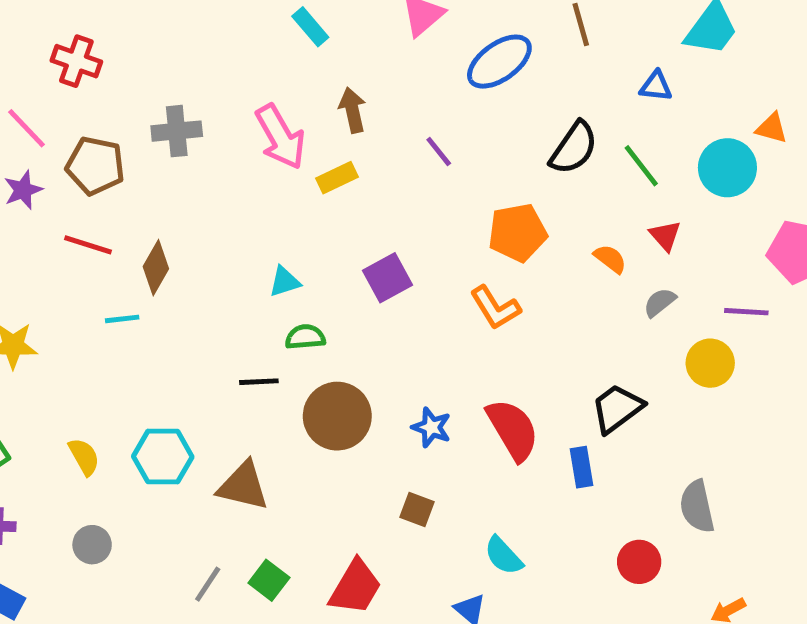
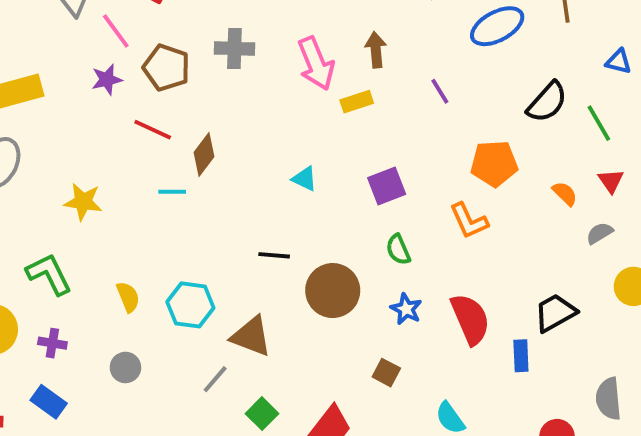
cyan triangle: (285, 282) -> (305, 179), turned 36
green semicircle: (305, 337) -> (398, 250), moved, turned -116
gray line: (208, 584) -> (215, 379), moved

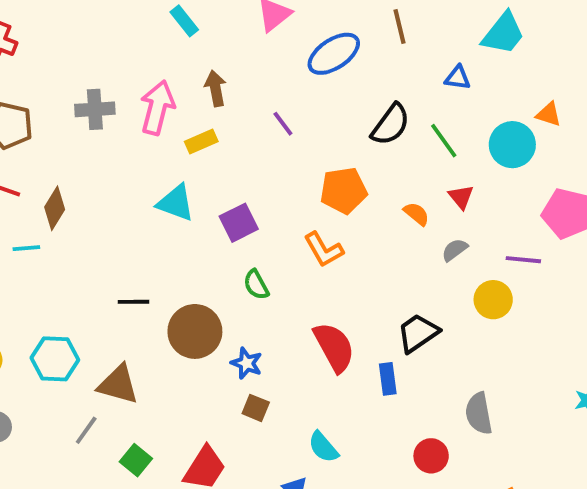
gray cross: (234, 49) -> (95, 109), moved
pink arrow: (316, 64) -> (157, 108), turned -138
cyan triangle: (305, 179) -> (176, 203), moved, size x1.5
blue star: (406, 309) -> (247, 363), moved

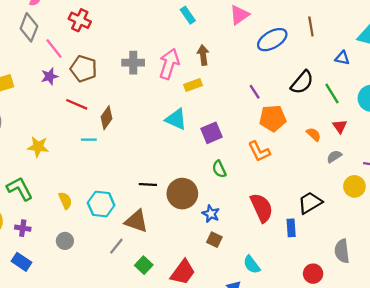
purple line: (283, 124) -> (255, 92), moved
black line: (133, 302) -> (148, 184), moved

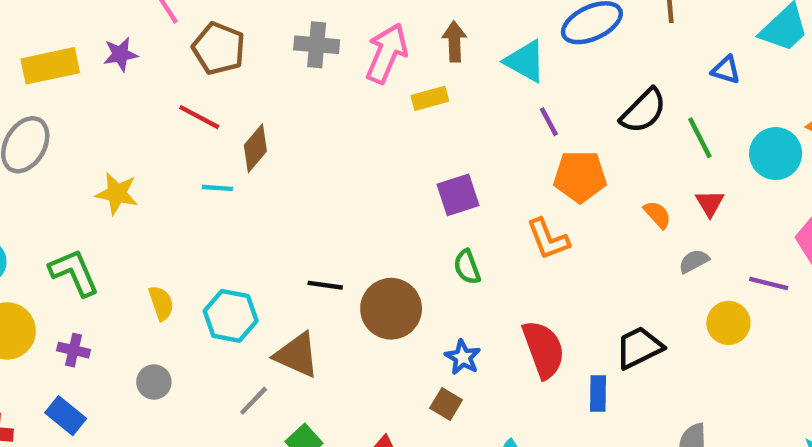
purple star: (50, 76) -> (120, 54), moved
cyan triangle: (176, 119) -> (525, 61), moved
blue star: (211, 214) -> (463, 357), moved

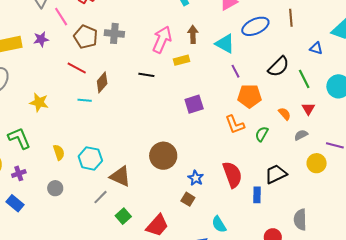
gray cross: (317, 45) -> (114, 33), moved
green semicircle: (467, 267) -> (262, 134), moved, turned 49
black line: (325, 285) -> (146, 75), moved
purple cross: (74, 350) -> (19, 173), turned -32

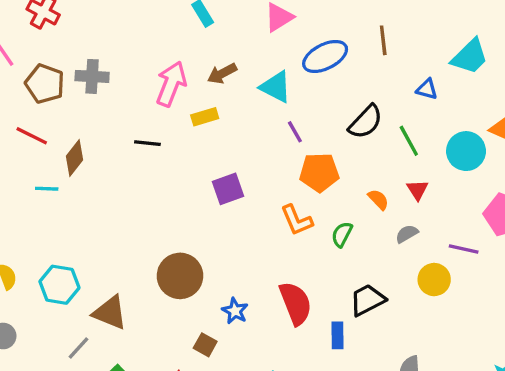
brown arrow: (193, 34) -> (222, 74), turned -114
brown square: (188, 199) -> (205, 345), moved

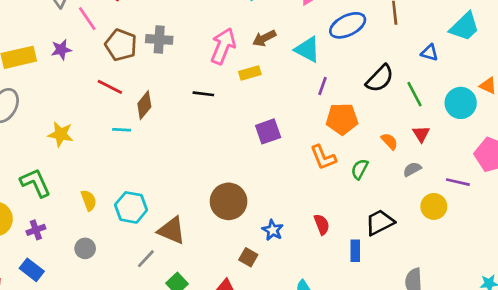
purple line: (295, 132) -> (323, 86), turned 48
red semicircle: (296, 303) -> (322, 224), size x0.6

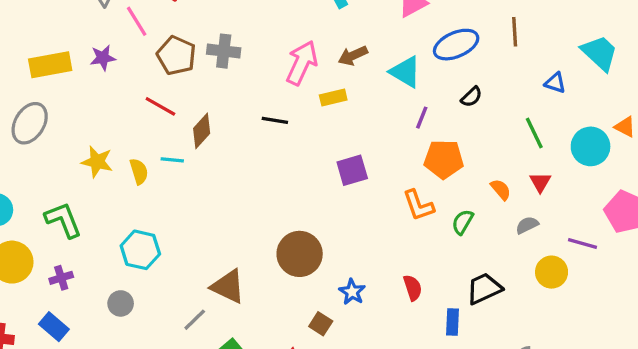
cyan trapezoid: (465, 27) -> (600, 53), turned -96
black semicircle: (380, 78) -> (471, 97), moved, size x0.6
yellow semicircle: (89, 200) -> (139, 171), moved
cyan hexagon: (131, 207) -> (140, 250), moved

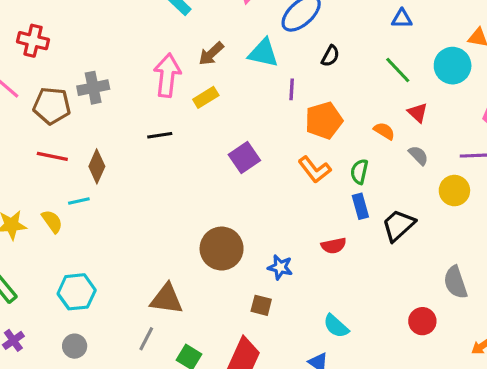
gray semicircle: (527, 225) -> (418, 155), turned 90
red semicircle: (413, 288) -> (334, 246), turned 115
blue rectangle: (452, 322) -> (360, 206), moved

